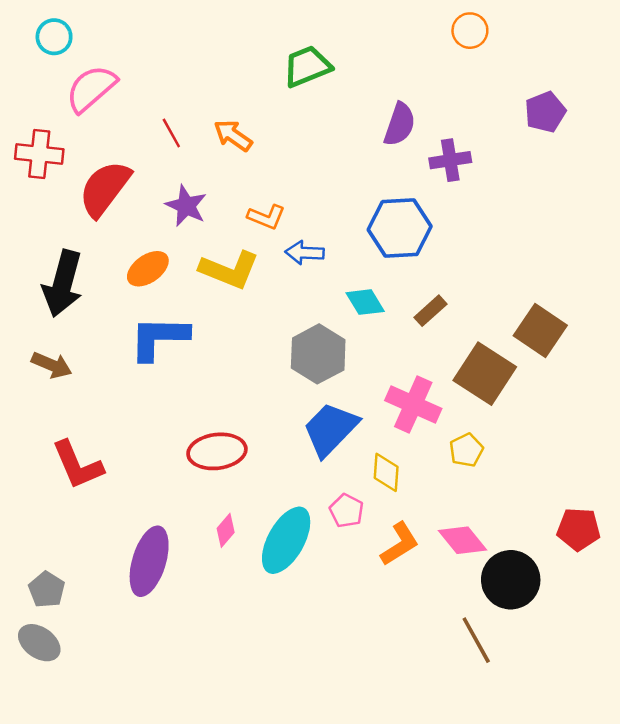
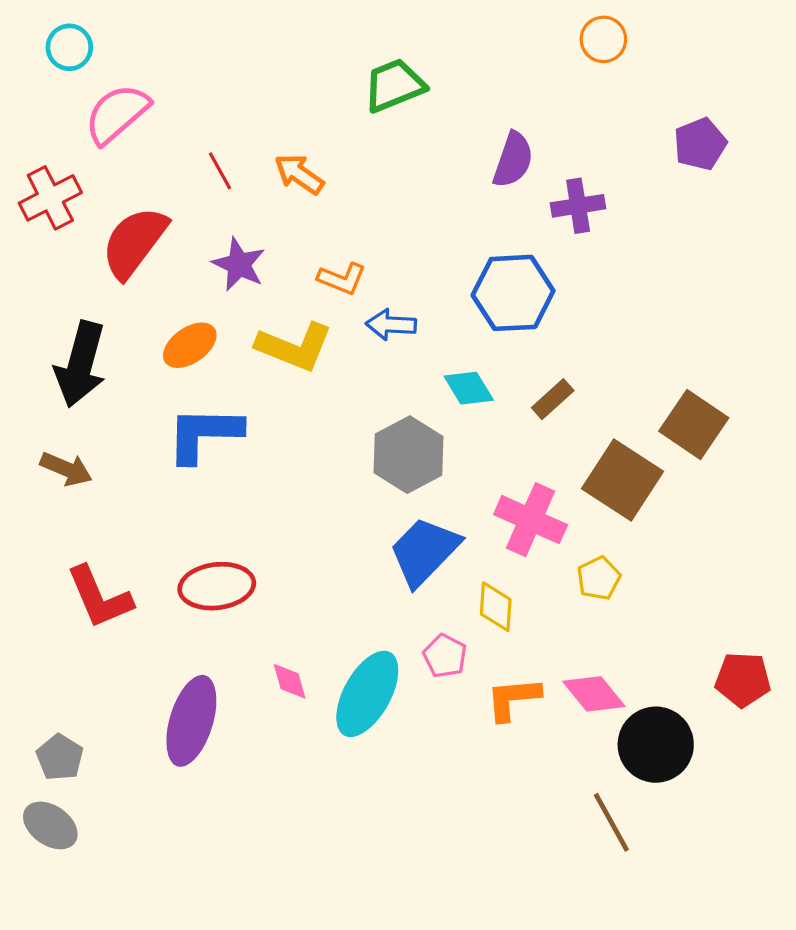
red cross: (39, 154) -> (50, 198), turned -33
red ellipse: (217, 451) -> (217, 586), moved
pink diamond: (226, 530) -> (290, 681), turned -56
orange L-shape: (400, 544) -> (513, 699), turned -153

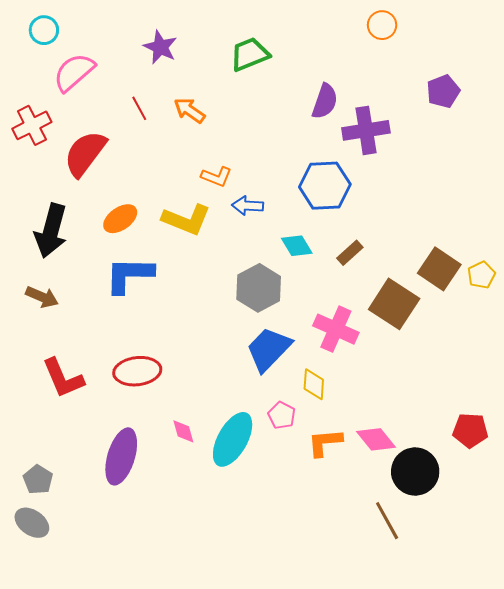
purple cross: (578, 206) -> (366, 130), size x1.4
purple star: (239, 264) -> (160, 47), moved
yellow pentagon: (599, 578) -> (481, 275), moved

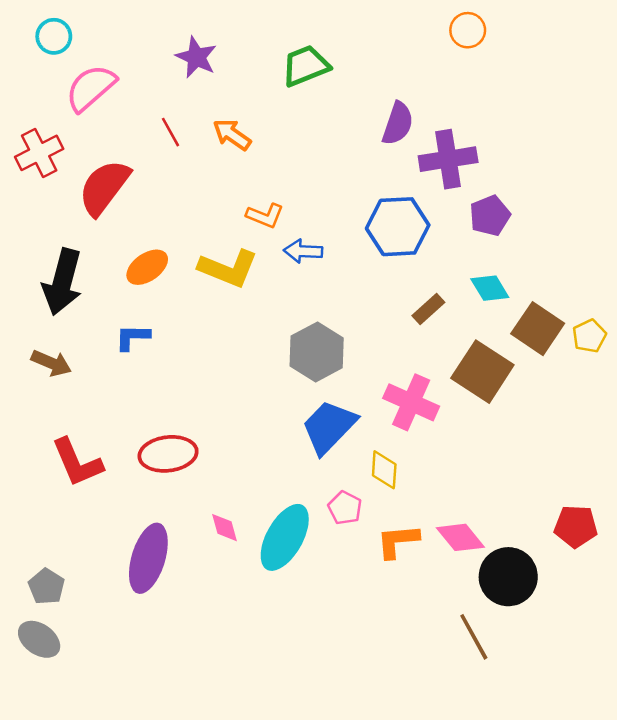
purple pentagon: (443, 91) -> (490, 216), moved
cyan diamond: (297, 246) -> (490, 288), moved
blue L-shape: (129, 275) -> (132, 337), moved, size x0.6

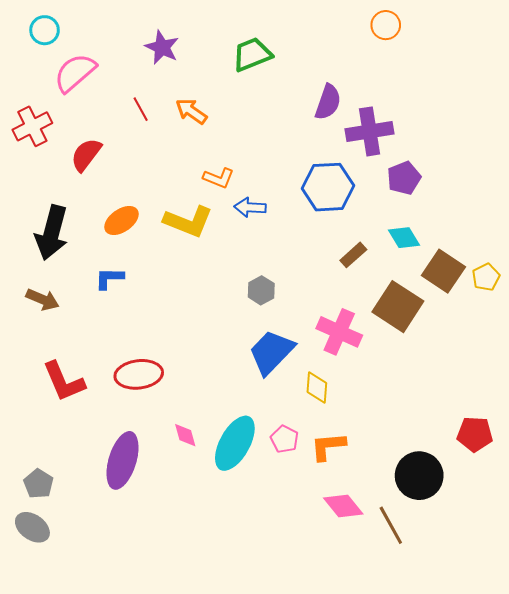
red semicircle: (104, 187) -> (86, 155), size x0.7
gray hexagon: (317, 352) -> (261, 290), size x0.6
pink pentagon: (345, 508) -> (284, 439), moved
pink diamond: (460, 537) -> (343, 506), moved

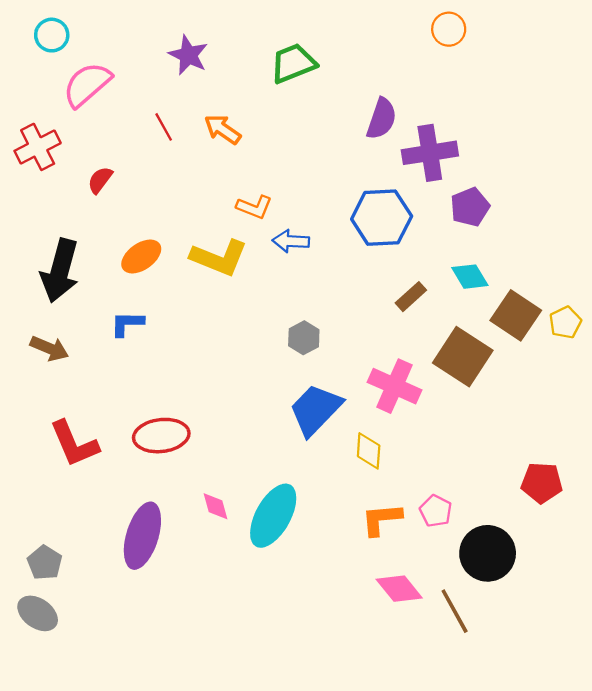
red semicircle: (86, 155) -> (100, 180), size x0.7
red pentagon: (475, 434) -> (542, 483), moved
pink pentagon: (284, 439) -> (436, 511), moved

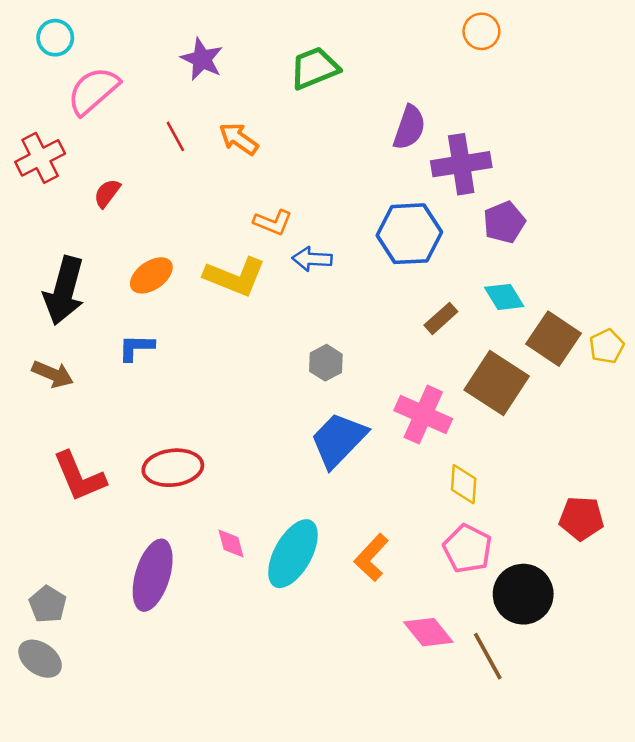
yellow diamond: (369, 451) -> (464, 484), moved
pink pentagon: (436, 511) -> (468, 549), size x1.4
orange L-shape: (382, 519) -> (371, 557), moved, turned -42

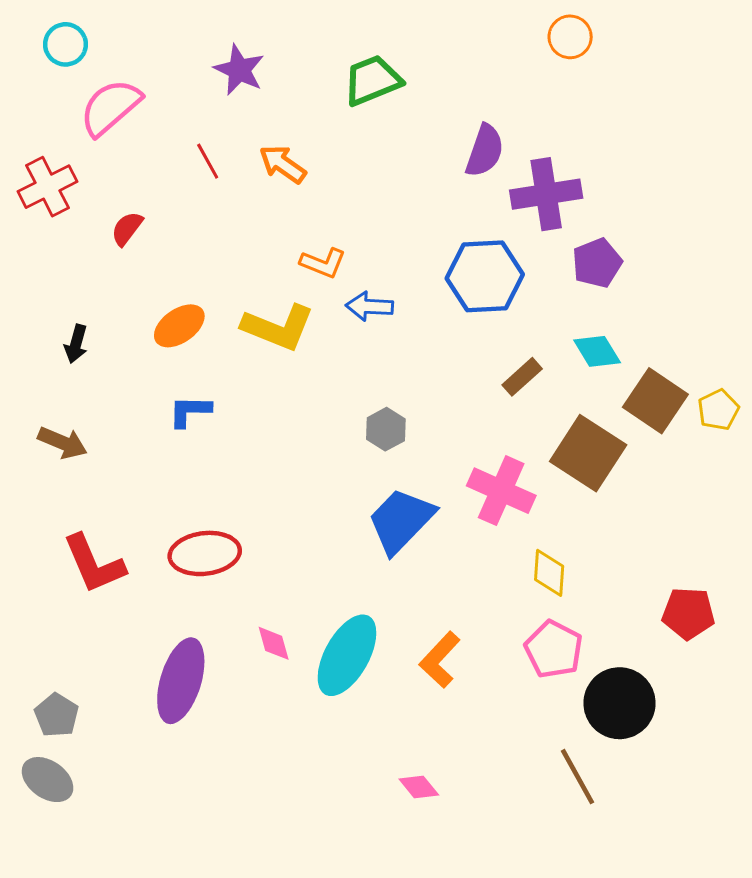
black arrow: (64, 291) -> (76, 344), size x0.5
blue L-shape: (136, 348) -> (190, 411), moved
pink diamond: (428, 632) -> (419, 787), moved, size x0.7

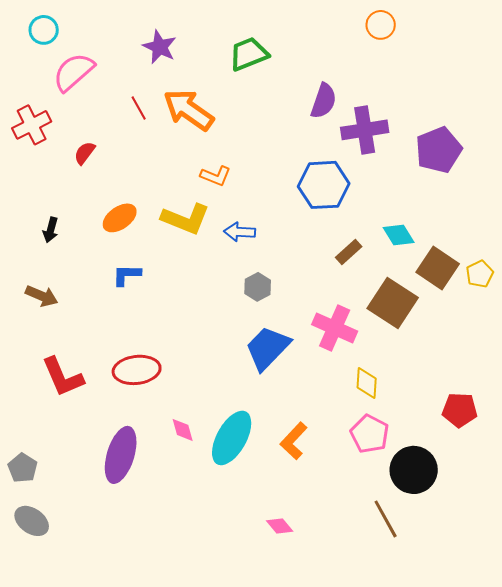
orange arrow: (283, 164) -> (189, 110), size x1.6
purple pentagon: (597, 263) -> (439, 150), moved, size x1.4
blue arrow: (369, 306) -> (240, 232), moved
gray pentagon: (57, 715) -> (23, 468), moved

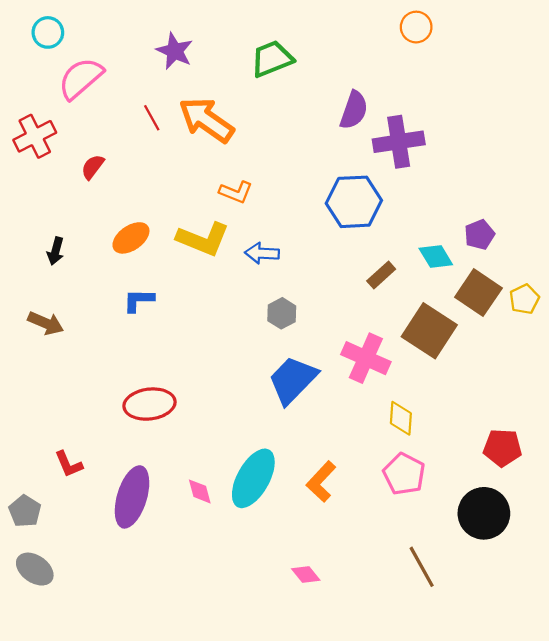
purple pentagon: (439, 150) -> (480, 235), moved, size x0.6
red L-shape: (63, 377) -> (69, 464), moved, size x0.6
pink diamond: (183, 430) -> (200, 491), moved
black circle: (414, 470) -> (484, 513), moved

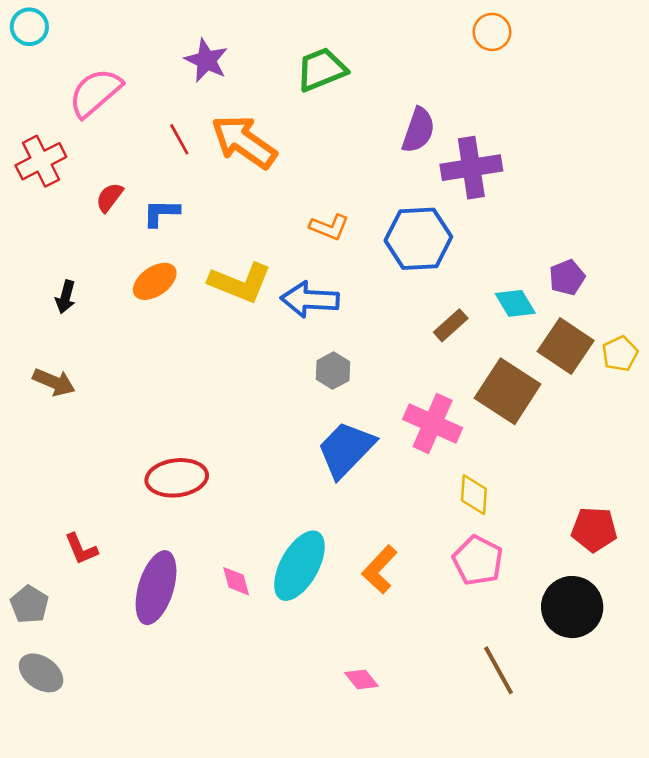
cyan circle: (48, 32) -> (29, 27), moved
orange L-shape: (236, 192) -> (329, 227), moved
blue arrow: (262, 253) -> (310, 299), size x1.4
blue L-shape: (139, 300) -> (161, 213), moved

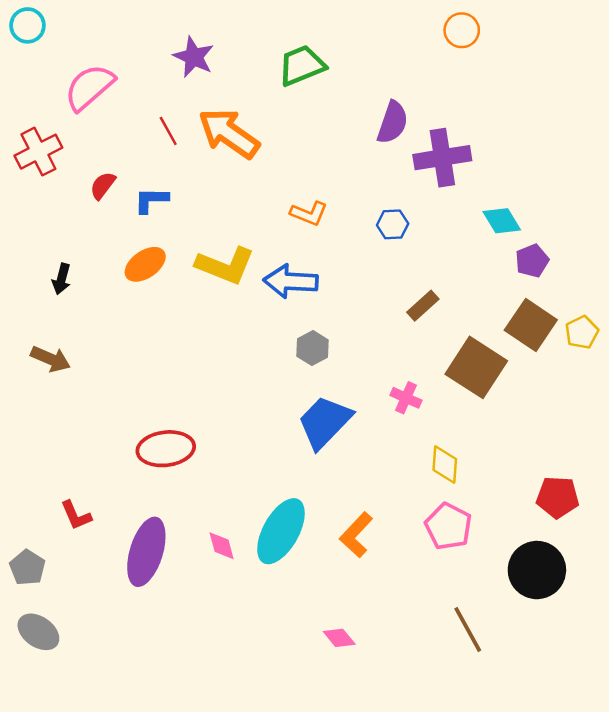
blue hexagon: (418, 239) -> (393, 224), size x0.5
cyan diamond: (515, 303) -> (502, 221), moved
pink cross: (433, 424) -> (406, 398), size x0.6

